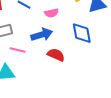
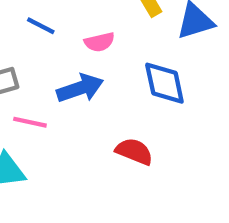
red semicircle: (56, 55) -> (134, 151), moved

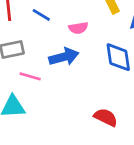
red semicircle: (134, 151) -> (106, 117), moved

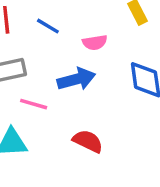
red semicircle: (106, 117) -> (88, 141), moved

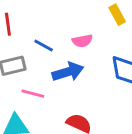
blue line: (48, 26) -> (44, 46), moved

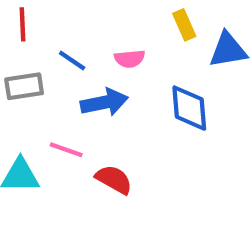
pink line: (33, 94) -> (66, 150), moved

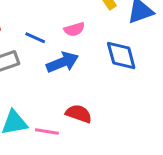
pink line: (66, 150) -> (47, 132), moved

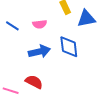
blue arrow: (62, 62) -> (39, 51), moved

